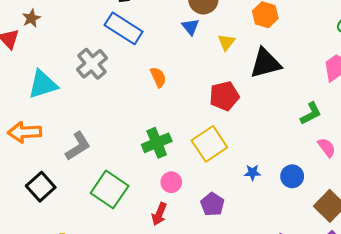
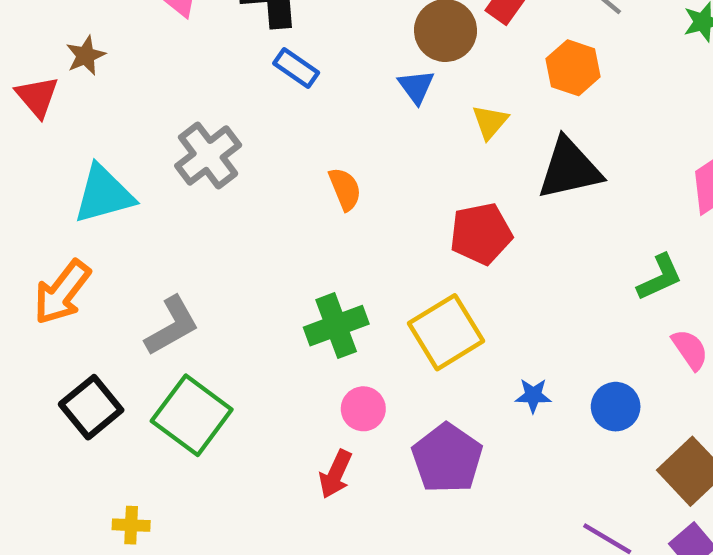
blue rectangle: (124, 28) -> (296, 68), moved, size x0.6
orange arrow: (25, 132) -> (62, 292), turned -52
green square: (110, 189) -> (192, 415), moved
purple pentagon: (212, 204) -> (447, 458), size x1.4

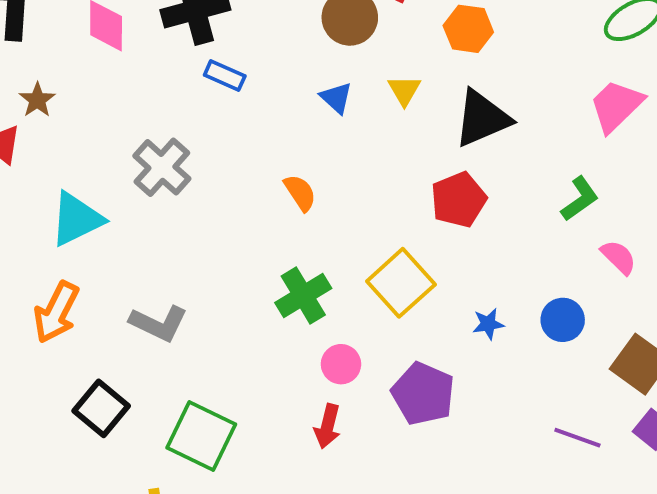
blue triangle: (416, 87) -> (336, 98), moved
orange semicircle: (345, 189) -> (300, 193), moved
red pentagon: (481, 234) -> (459, 200), moved
gray L-shape: (172, 326) -> (159, 323), turned 66
green square: (192, 415) -> (201, 436), moved

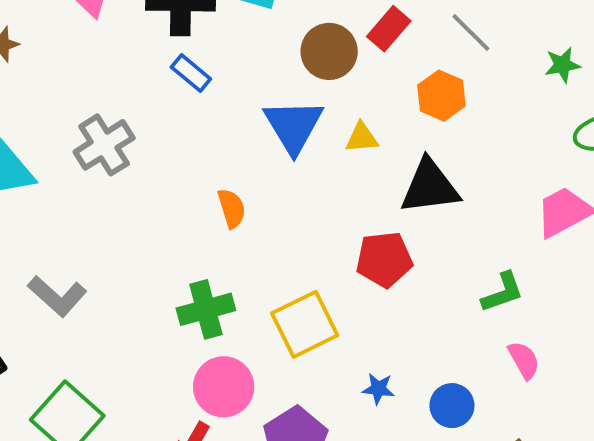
yellow triangle: (404, 90) -> (362, 138), turned 39
blue triangle: (336, 98) -> (293, 126), size x1.8
pink circle: (341, 364) -> (224, 387), size x1.5

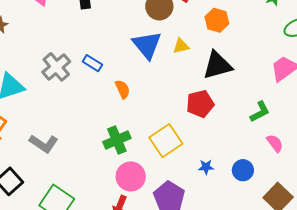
blue rectangle: (191, 73) -> (92, 63), moved

